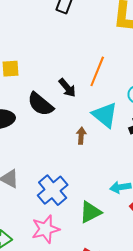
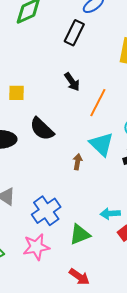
black arrow: (67, 88) -> (72, 82), moved

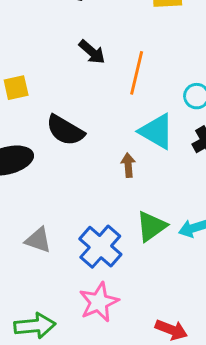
green triangle: (80, 234) -> (151, 226), moved

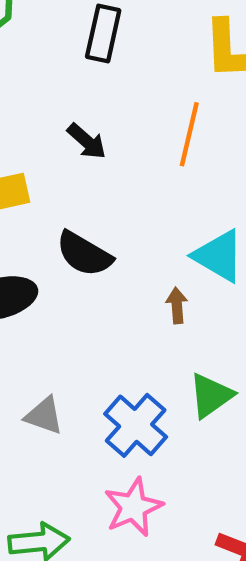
black arrow: (92, 52) -> (87, 141), moved
orange line: (137, 73) -> (189, 134), moved

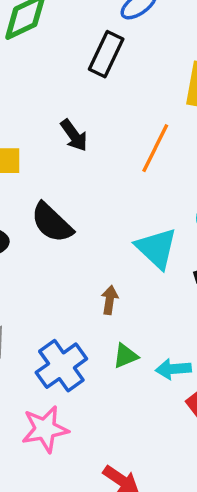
brown arrow: (177, 305) -> (110, 300), moved
green triangle: (211, 396) -> (125, 356), size x0.7

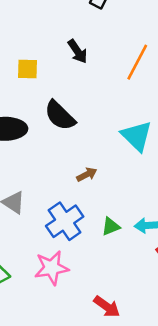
brown arrow: (110, 300) -> (87, 174), moved, turned 54
green triangle: (125, 356) -> (111, 227), moved

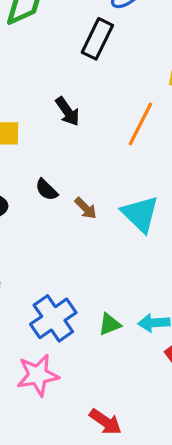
black semicircle: (60, 116) -> (47, 190), size x0.6
brown arrow: (87, 174) -> (86, 208), moved, turned 72

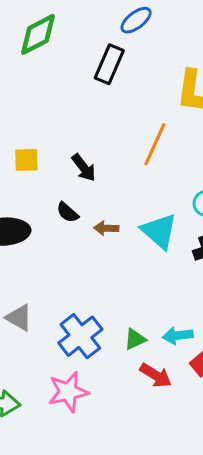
black arrow: (68, 111) -> (84, 168), moved
brown arrow: (86, 208) -> (106, 228), turned 140
red arrow: (105, 422) -> (156, 375), moved

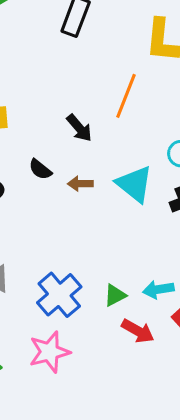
black arrow: (84, 168) -> (79, 128), moved

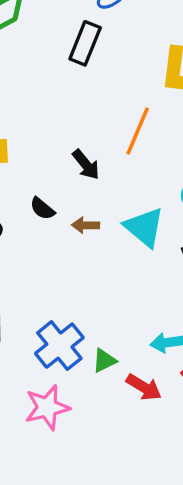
green triangle: (115, 295) -> (104, 361), moved

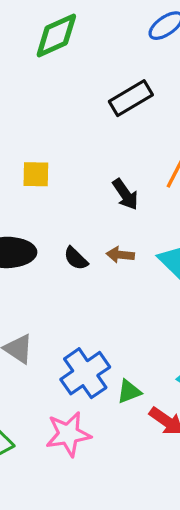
black rectangle: (85, 43) -> (131, 98), moved, turned 33
black semicircle: (42, 209) -> (76, 258), moved

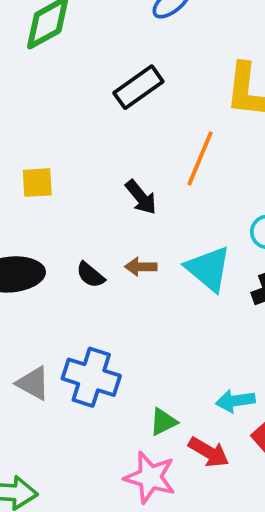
blue cross: (85, 373) -> (91, 377), moved, turned -33
pink star: (68, 434) -> (150, 477), moved, turned 30

